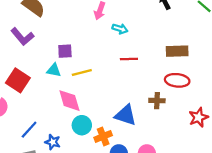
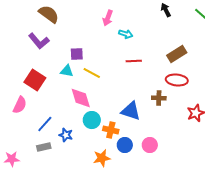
brown rectangle: (177, 51) -> (177, 54), turned -30
yellow line: (82, 72) -> (92, 73), turned 42
orange cross: (103, 136) -> (111, 130), turned 35

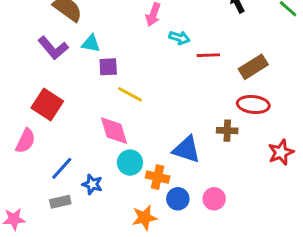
red line: (134, 61) -> (208, 55), moved
cyan triangle: (67, 71) -> (91, 44), moved

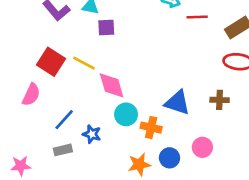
yellow line: (130, 94) -> (84, 63), moved
brown cross: (227, 131) -> (220, 100), moved
blue circle: (178, 199) -> (169, 158), moved

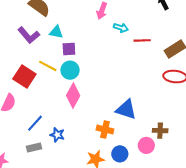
yellow line: (84, 63) -> (48, 66), moved
pink diamond: (112, 85) -> (73, 96), turned 45
brown cross: (220, 100) -> (160, 131), moved
cyan circle: (126, 114) -> (70, 70), moved

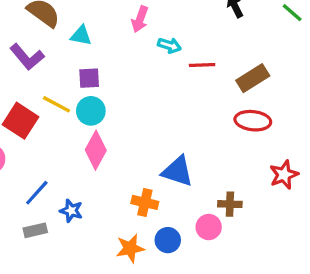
cyan triangle: (56, 32) -> (81, 36), moved

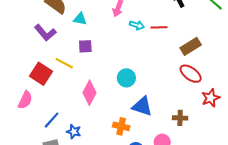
red line: (202, 65) -> (159, 27), moved
cyan circle: (91, 111) -> (126, 78), moved
red ellipse: (253, 121) -> (191, 74), turned 30
red star: (284, 175) -> (211, 98), moved
brown cross: (230, 204) -> (180, 118), moved

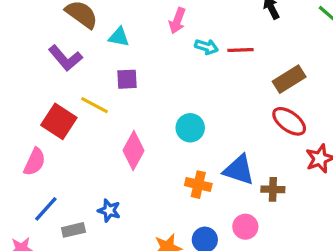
blue triangle: (142, 106) -> (239, 170), moved
blue line: (52, 120) -> (46, 209), moved
orange cross: (121, 126) -> (198, 185), moved

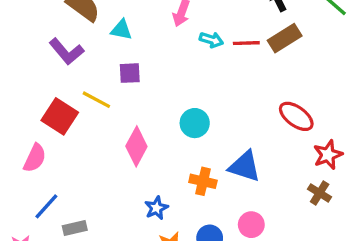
brown rectangle: (289, 79) -> (285, 38), moved
brown cross: (273, 189) -> (320, 193), moved, turned 30
blue star: (109, 210) -> (156, 208), moved, turned 30

